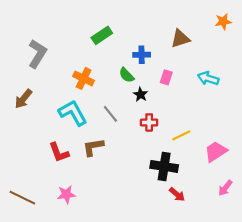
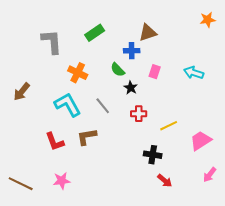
brown triangle: (180, 39) -> (148, 33), moved
gray L-shape: (37, 54) -> (52, 42), moved, turned -36
black cross: (164, 166) -> (153, 155), size x0.7

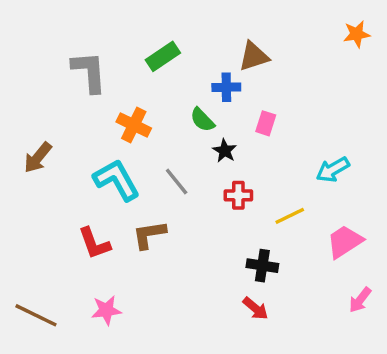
cyan arrow: (194, 73) -> (333, 170), moved, turned -48
red arrow: (165, 181) -> (255, 308), moved

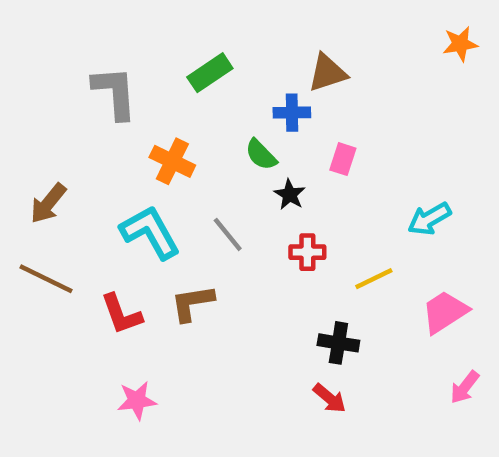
brown line: (36, 315) -> (46, 279), moved

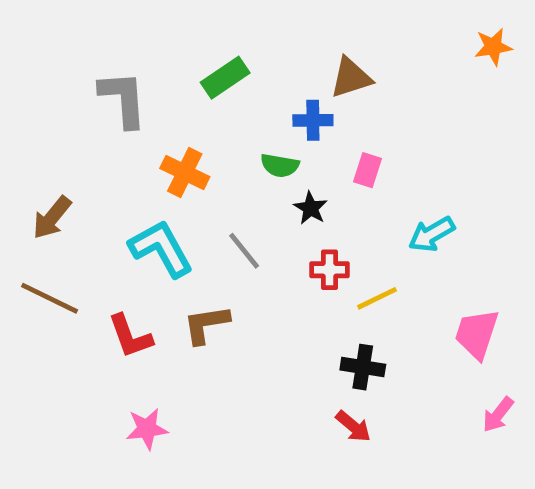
green semicircle: (261, 155) -> (280, 165), turned -36
cyan arrow: (429, 219) -> (432, 234), moved
yellow line: (374, 279) -> (377, 298), moved
pink trapezoid: (445, 312) -> (477, 334), turned -39

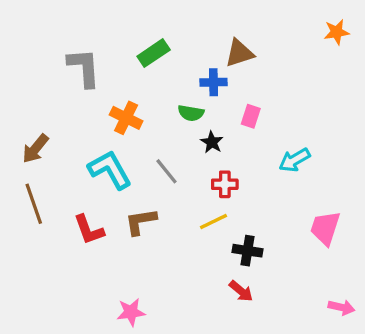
brown line: (50, 298) -> (34, 204), turned 45
yellow line: (377, 298) -> (214, 222), moved
pink arrow: (498, 415) -> (341, 307), moved, turned -115
pink star: (147, 429) -> (131, 312), moved

